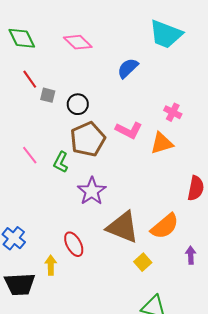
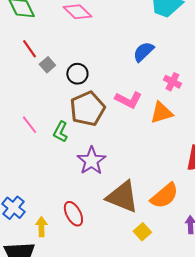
blue semicircle: (128, 68) -> (143, 52), moved
gray square: (48, 95) -> (47, 65), turned 35
yellow arrow: (51, 265) -> (41, 227), moved

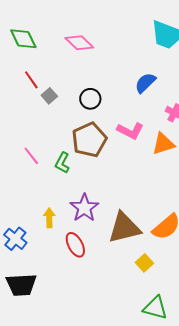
black circle: (77, 74) -> (90, 99), moved
purple star: (91, 161) -> (84, 208), moved
brown triangle: (122, 197) -> (124, 228), turned -36
yellow arrow: (41, 227) -> (49, 218), moved

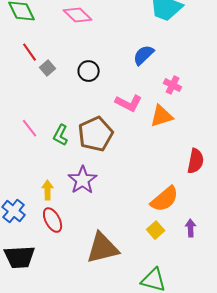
brown pentagon: (89, 140) -> (96, 134), moved
brown triangle: (124, 228) -> (103, 248), moved
red ellipse: (75, 245) -> (53, 220), moved
yellow square: (144, 263) -> (156, 230), moved

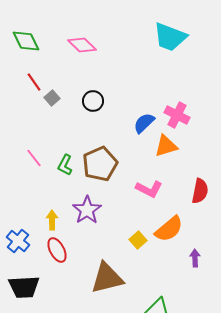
blue semicircle: (144, 55) -> (144, 123), moved
pink cross: (173, 85) -> (177, 115), size x1.4
pink L-shape: (129, 103) -> (149, 189), moved
yellow square: (156, 230) -> (138, 240), moved

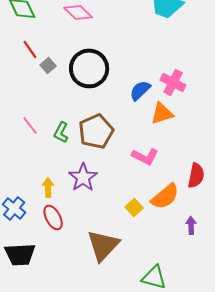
black circle: (93, 101) -> (89, 68), size x1.8
red semicircle: (200, 191) -> (196, 175), moved
brown triangle: (107, 278) -> (103, 245), turned -33

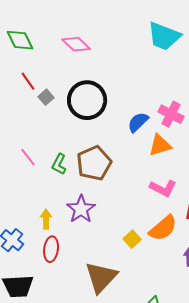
pink L-shape: (145, 156) -> (163, 188), moved
red ellipse: (53, 217) -> (51, 249), turned 35

